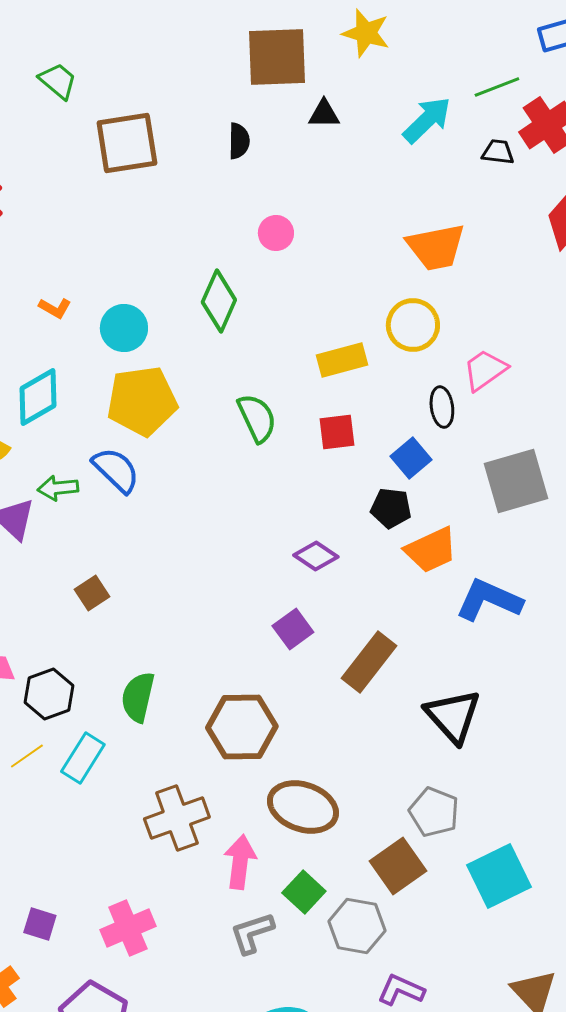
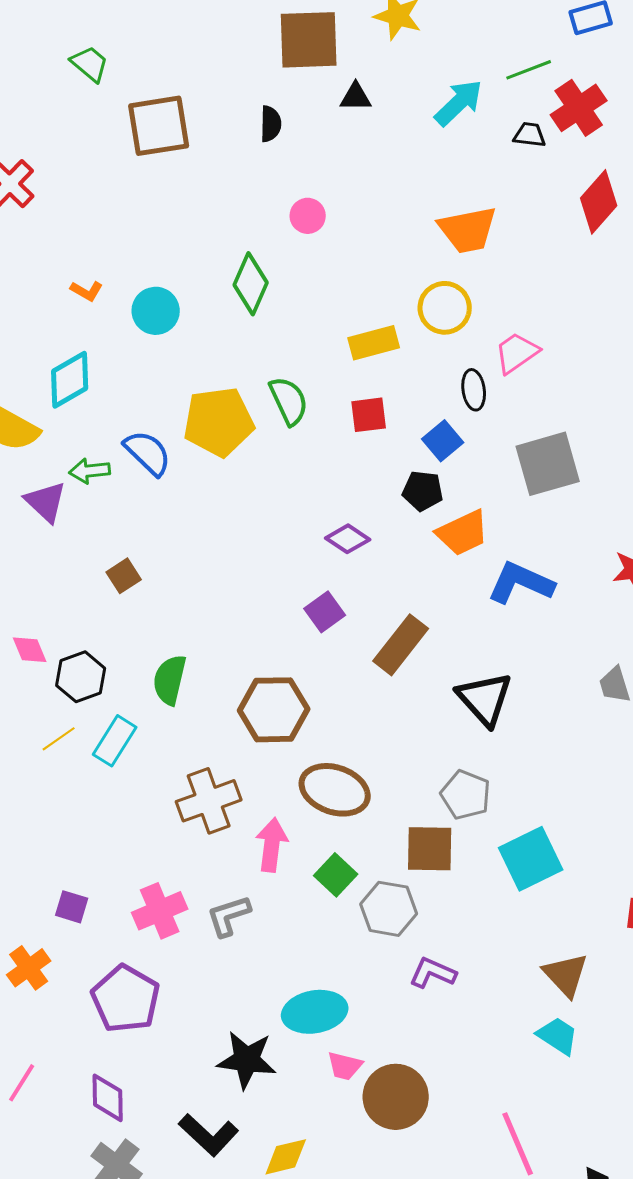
yellow pentagon: (142, 401) -> (219, 422), moved
brown square: (398, 866) -> (430, 849), turned 36
gray L-shape: (252, 933) -> (229, 916), moved

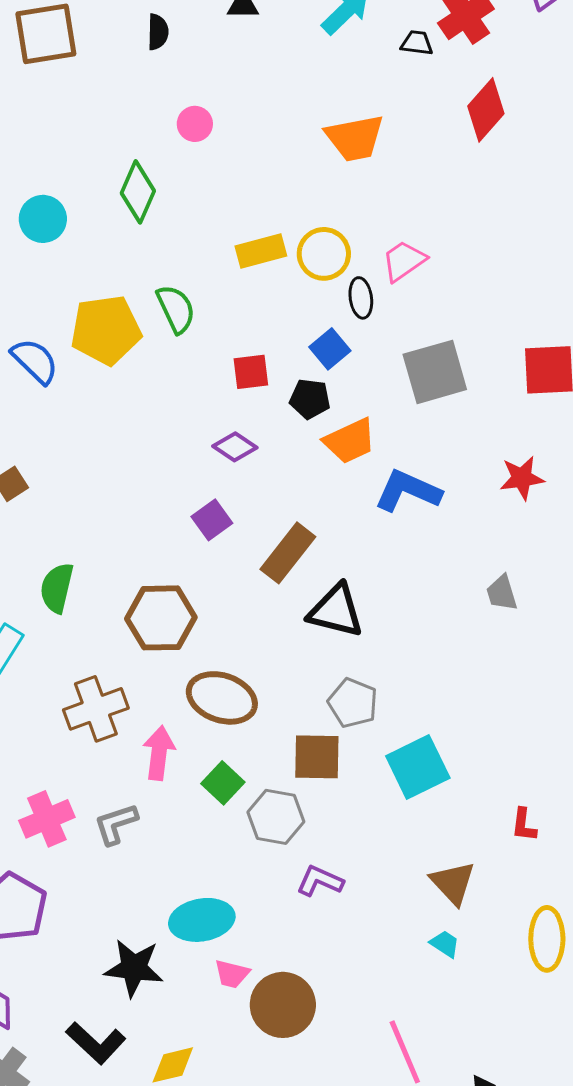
yellow circle: (445, 308) -> (324, 254), moved
red square: (369, 415) -> (251, 372), moved
black triangle: (485, 699) -> (336, 611), moved, turned -34
cyan trapezoid: (558, 1036) -> (445, 944), size x0.7

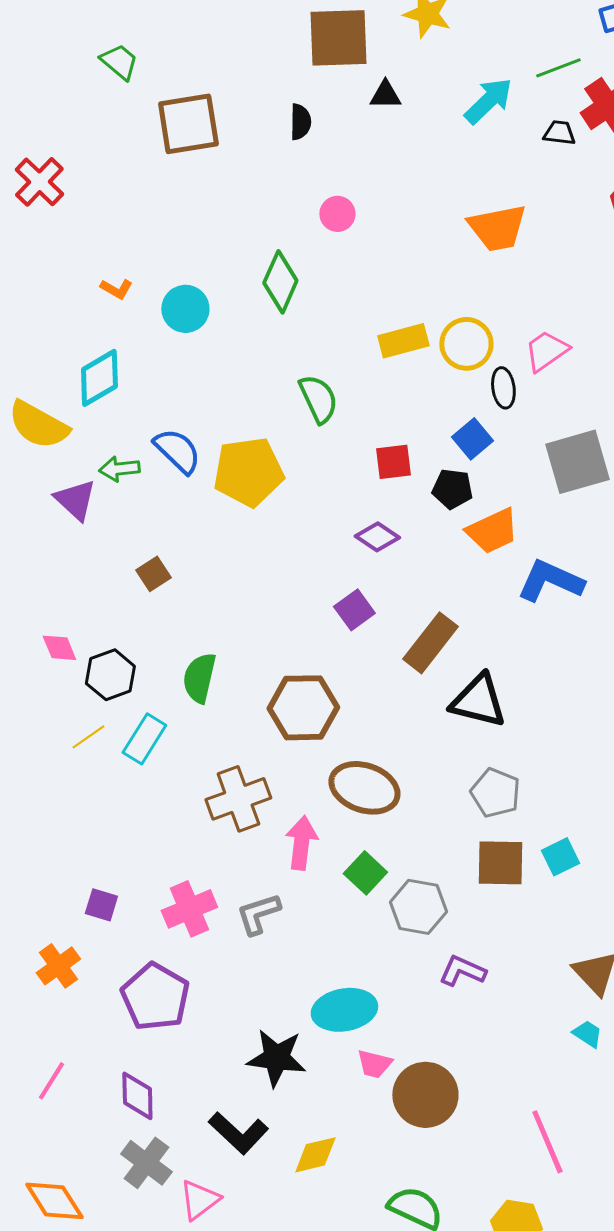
yellow pentagon: (106, 330) -> (248, 472), moved
brown square: (317, 757) -> (500, 863), moved
cyan square: (418, 767) -> (560, 857), size x0.6

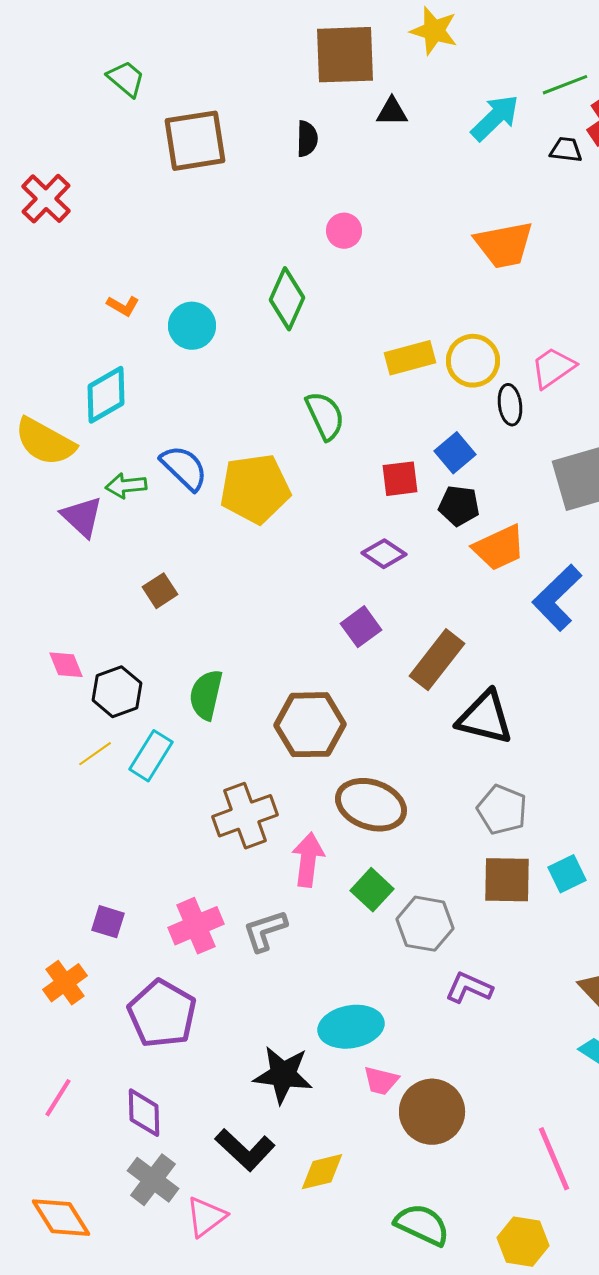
blue square: (472, 439) -> (455, 453), moved
blue L-shape: (550, 581) -> (557, 598), turned -68

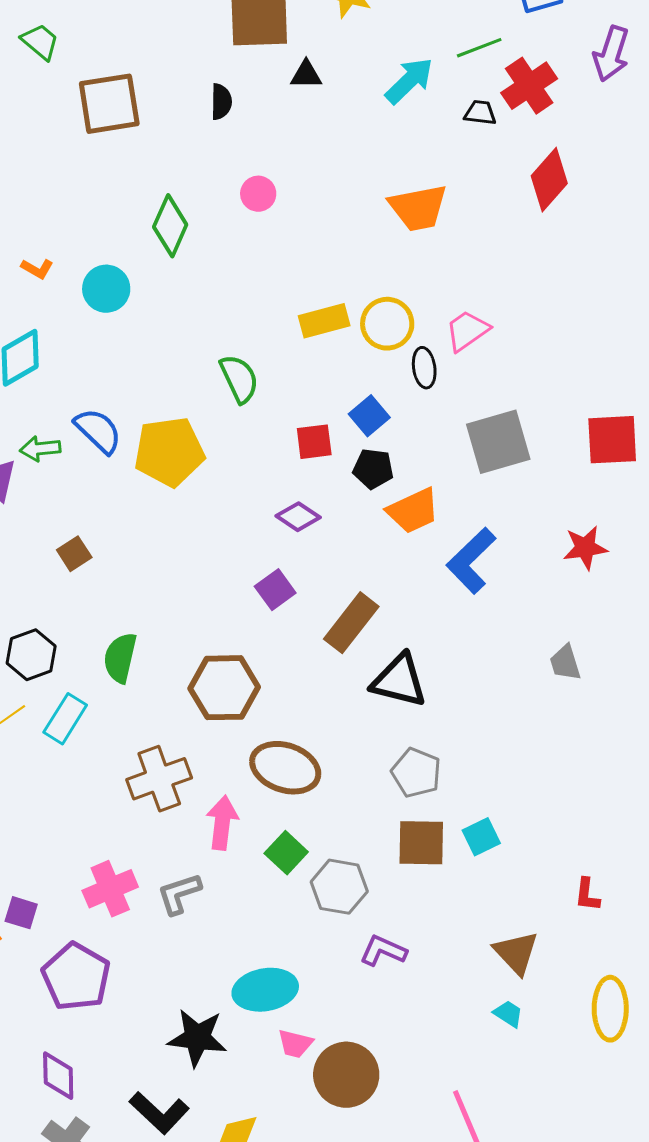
green diamond: (287, 299) -> (170, 226), moved
purple square: (108, 922) -> (21, 913), moved

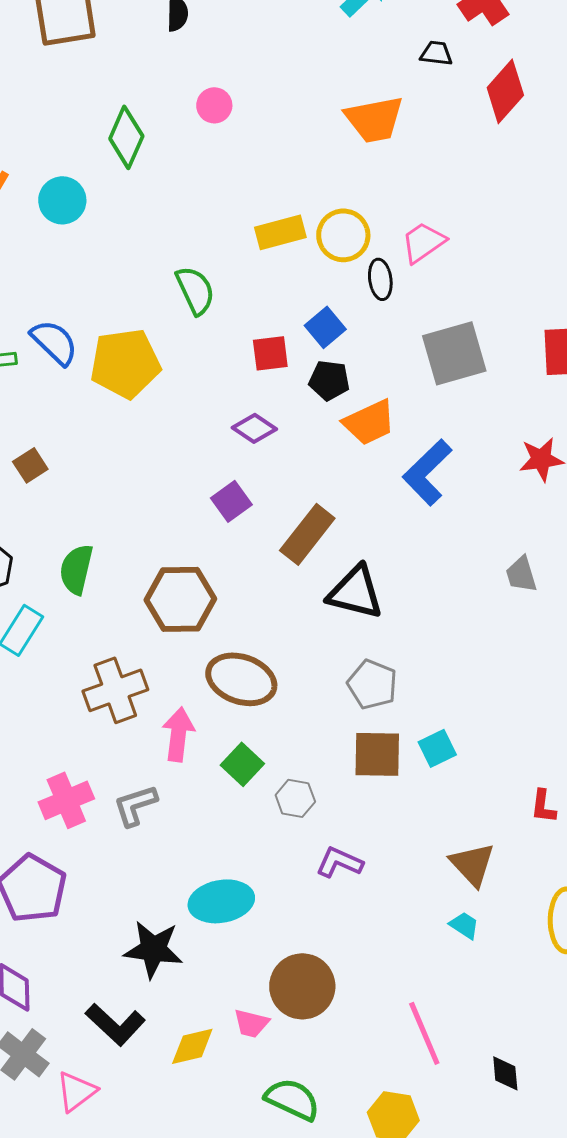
black trapezoid: (480, 113) -> (436, 53), moved
gray hexagon: (339, 887) -> (295, 798), size x0.7
pink trapezoid: (295, 1044) -> (251, 1023), moved

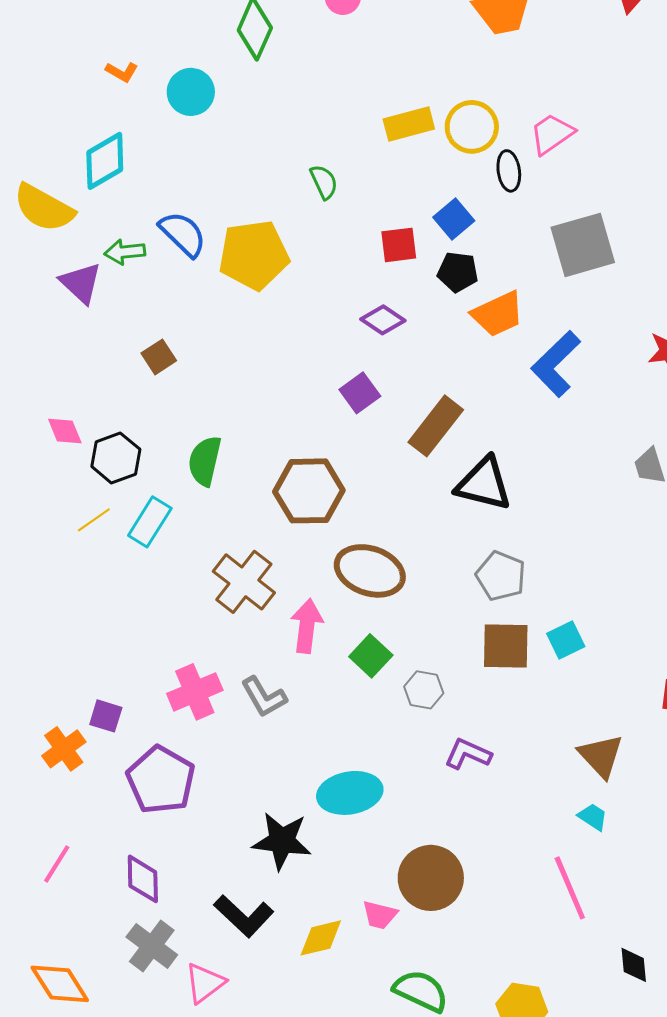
green semicircle: (195, 290) -> (324, 182), size x0.7
brown cross: (115, 690) -> (244, 582), turned -32
gray L-shape: (135, 805) -> (264, 697), turned -102
pink line: (424, 1033) -> (570, 888), moved

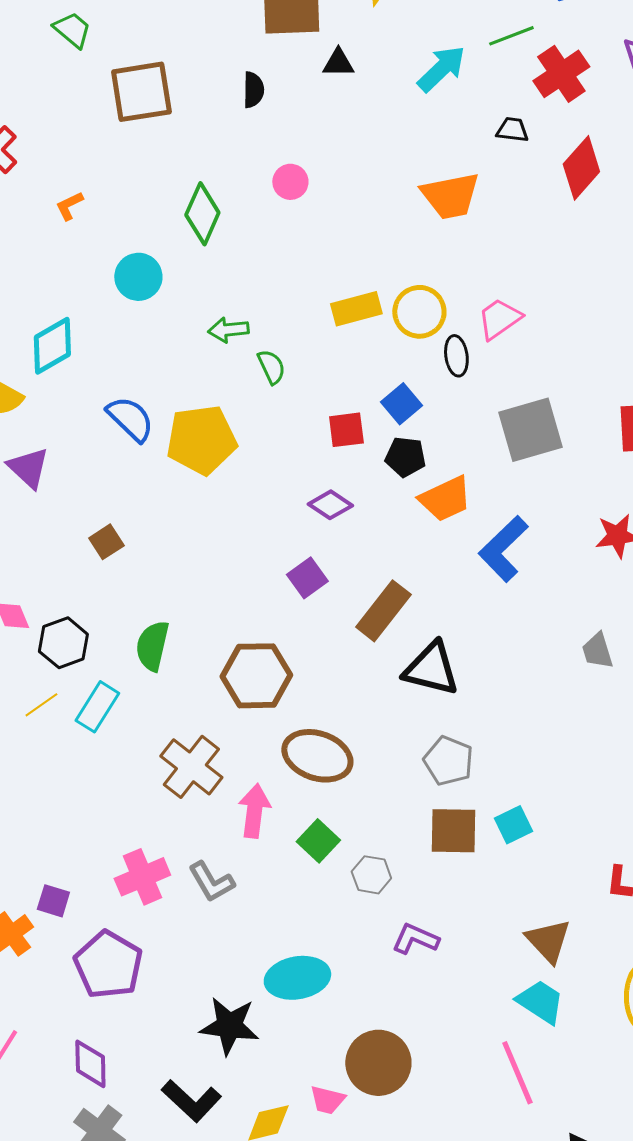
orange L-shape: (122, 72) -> (69, 206), moved, turned 124
green arrow: (125, 252) -> (228, 330), moved
cyan trapezoid: (593, 817) -> (540, 1002), size x1.6

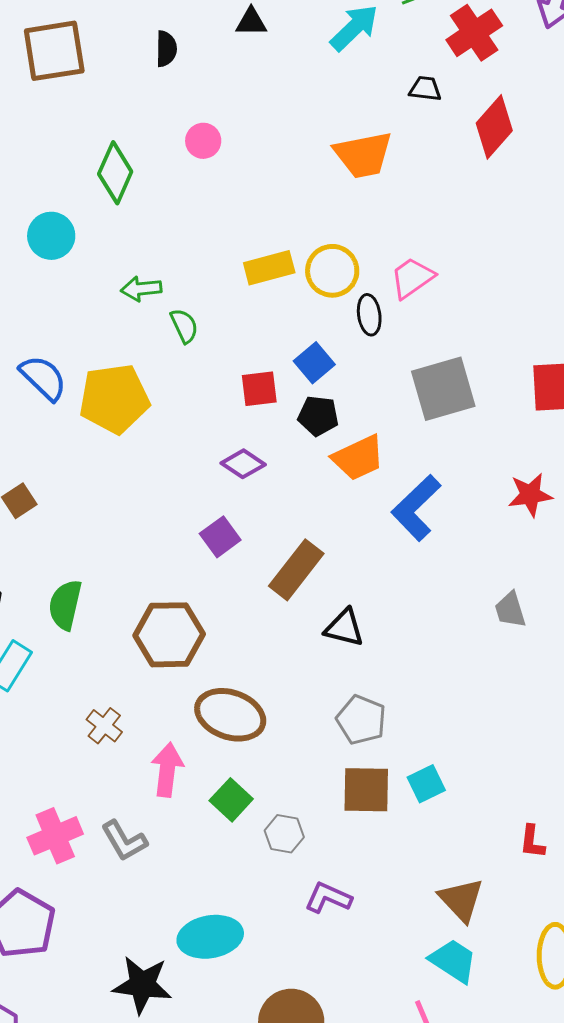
black triangle: (431, 669) -> (344, 628), size x0.7
brown cross: (191, 767) -> (104, 726), size x0.6

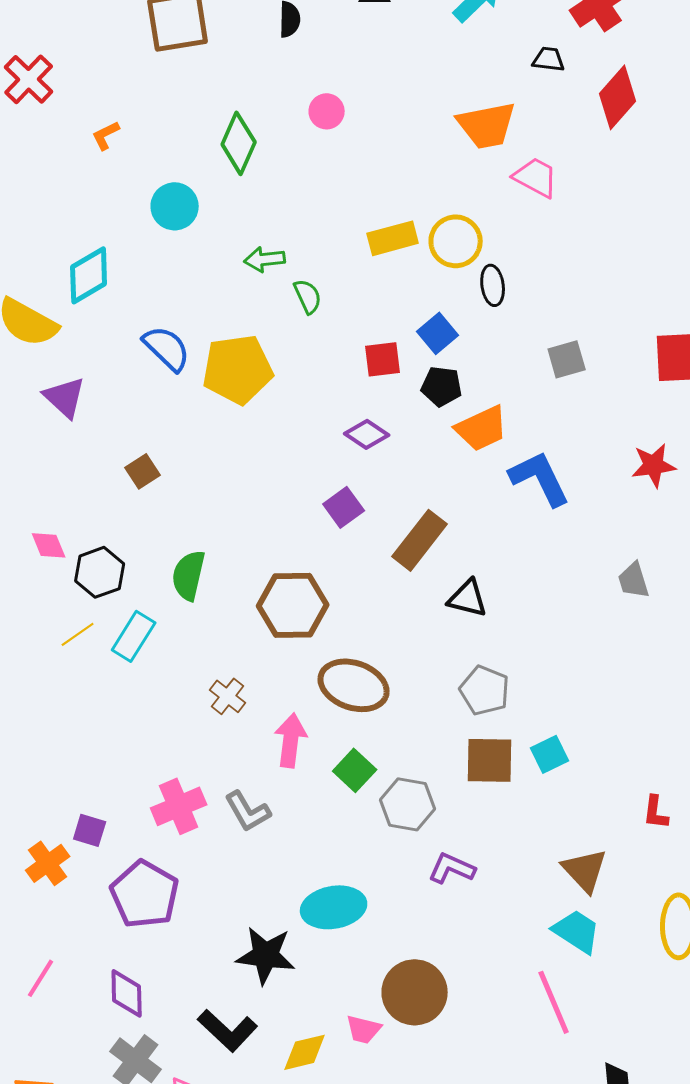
pink trapezoid: (412, 278) -> (536, 177), moved, turned 63
gray square: (443, 389) -> (567, 359), size x0.6
blue L-shape: (416, 508) -> (540, 478), turned 108
gray hexagon: (284, 834) -> (408, 804), size x1.4

